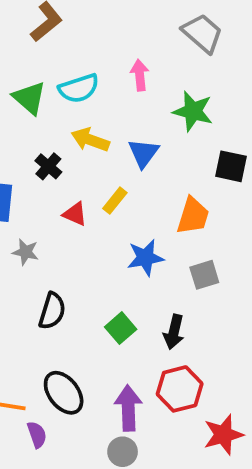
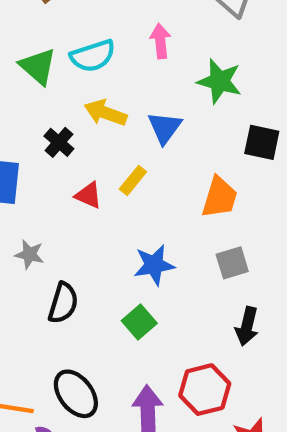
gray star: (26, 252) -> (29, 254), moved
blue star: (145, 258) -> (154, 265), moved
black arrow: (174, 332) -> (247, 326), moved

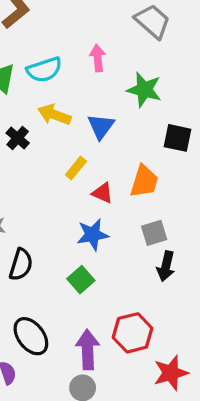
red triangle: (89, 195) -> (103, 193), moved
black arrow: (247, 326) -> (166, 266), moved

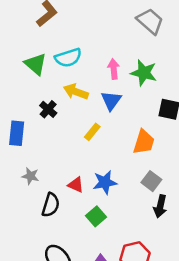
pink arrow: (98, 58) -> (114, 69), moved
red triangle: (103, 193) -> (76, 185), moved
gray square: (154, 233) -> (151, 181), turned -36

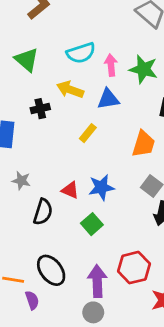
cyan semicircle: (68, 58) -> (81, 53), moved
blue triangle: (111, 100) -> (108, 99), turned 45
black cross: (48, 109) -> (40, 109), turned 36

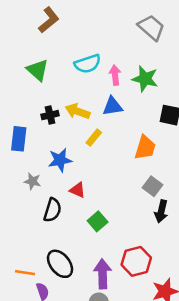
yellow arrow: (70, 90) -> (78, 111), moved
blue star: (101, 187) -> (60, 160), moved

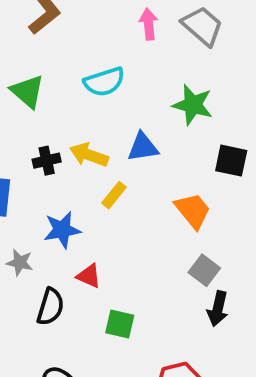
pink arrow: (115, 75) -> (149, 24), moved
orange trapezoid: (145, 148) -> (193, 211), turned -56
green square: (98, 221) -> (120, 324), turned -36

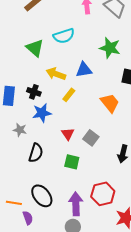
green triangle: (27, 91) -> (35, 48), moved
black cross: (47, 161) -> (34, 92), moved, turned 32
gray square: (204, 270) -> (91, 138), moved
red triangle: (89, 276) -> (68, 134), moved, turned 32

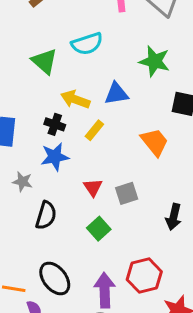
black cross: (34, 92) -> (55, 124), moved
gray square: (91, 138) -> (127, 193), turned 35
green square: (72, 162) -> (99, 229), turned 35

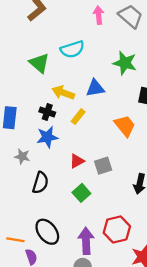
red triangle: (93, 188) -> (77, 161), turned 35

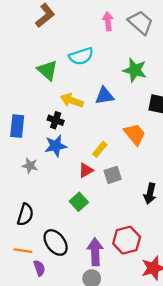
yellow rectangle: (78, 117) -> (100, 149), moved
black semicircle: (40, 183) -> (25, 215), moved
green square: (81, 193) -> (79, 202), moved

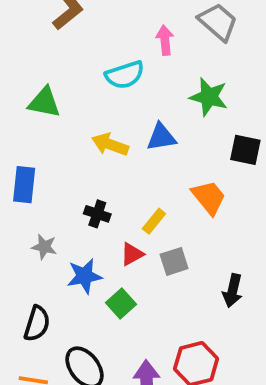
pink arrow: (108, 21) -> (165, 40), moved
green triangle: (47, 70) -> (44, 102), moved, turned -30
black cross: (56, 120) -> (97, 214), moved
blue star: (56, 146) -> (84, 276), moved

